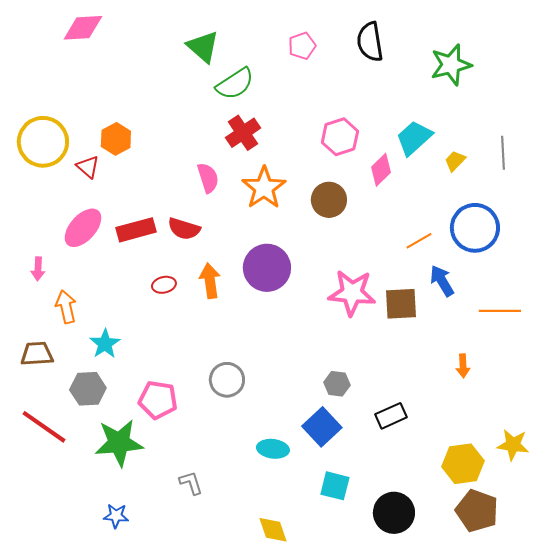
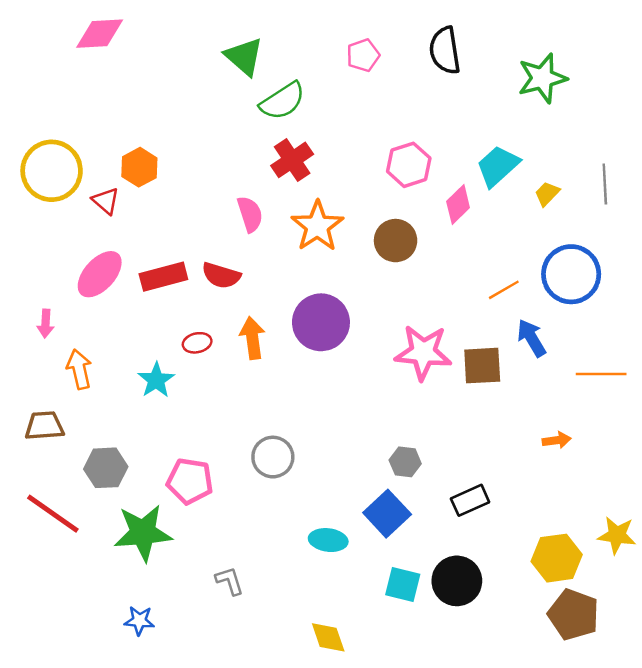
cyan star: (105, 344) -> (156, 380), moved
orange arrow: (463, 366) -> (557, 440), turned -95
black circle: (394, 513) -> (457, 581), moved

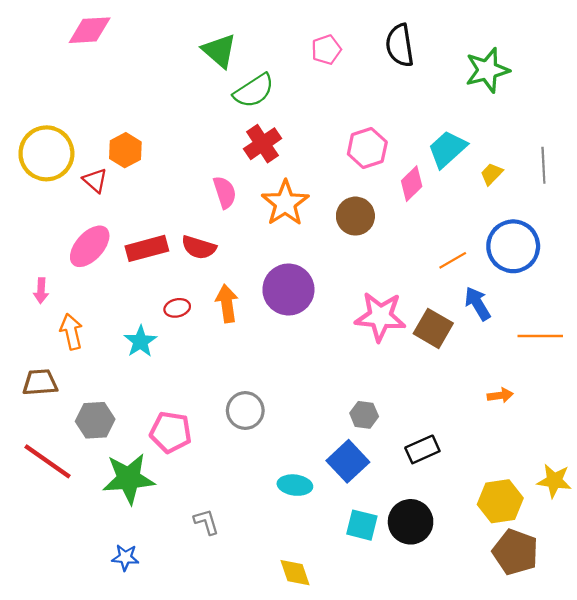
brown square: (482, 366) -> (433, 328), turned 33

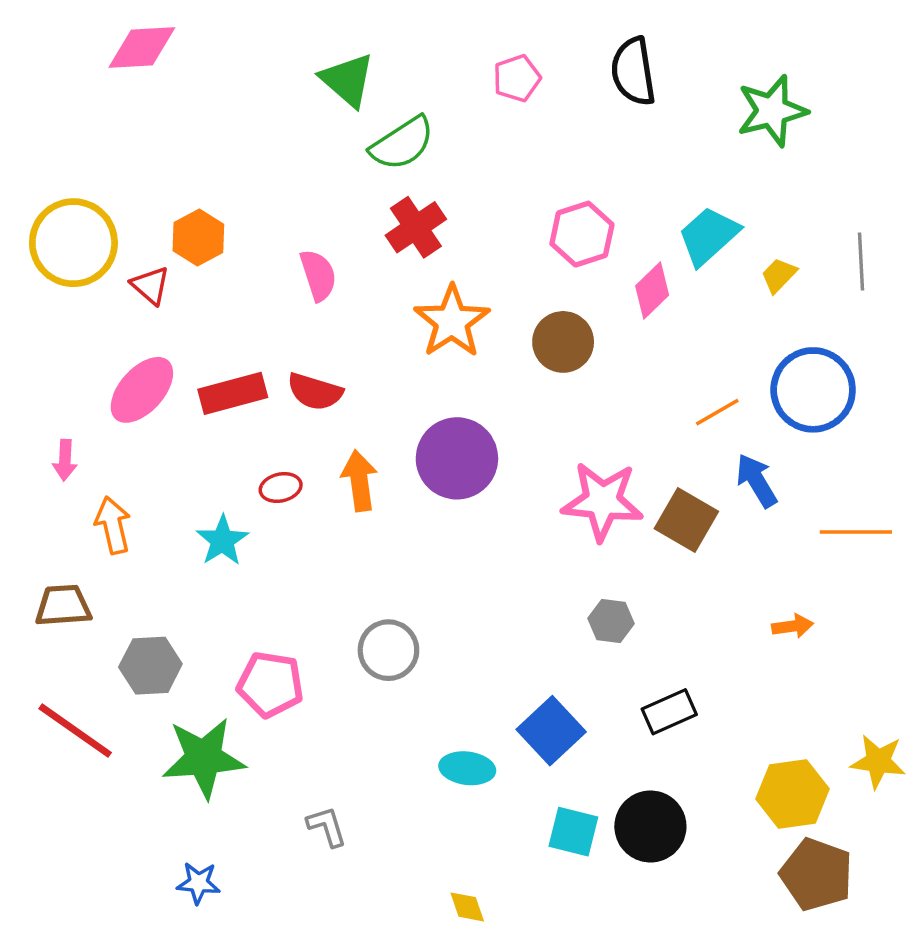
pink semicircle: (225, 192) -> (318, 275), moved
gray hexagon: (364, 415) -> (611, 621), moved
yellow diamond: (295, 573) -> (467, 907), size x0.7

